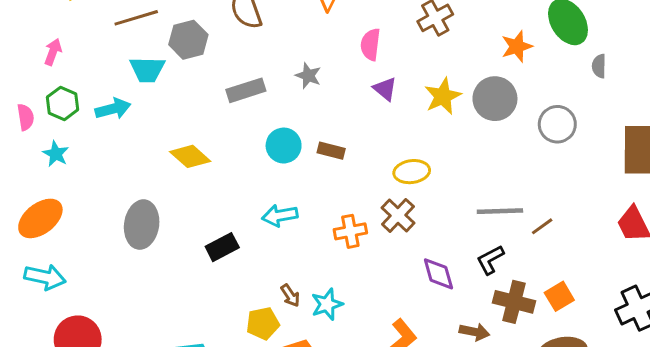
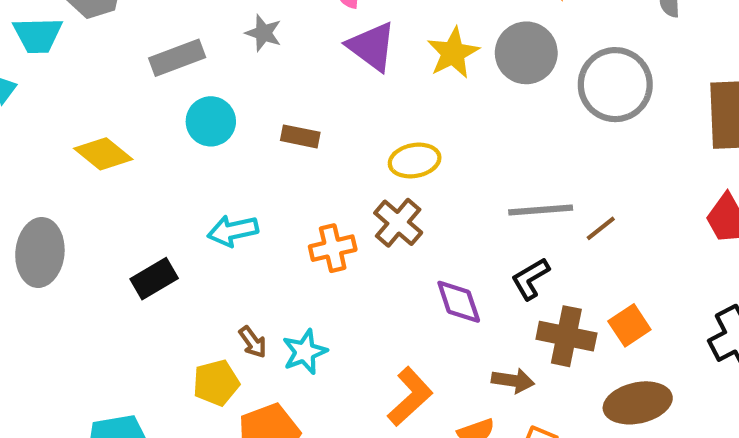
purple triangle: (385, 89) -> (372, 46), size x1.5
gray circle: (557, 124) -> (615, 85), size x1.4
cyan circle: (284, 146) -> (211, 121), moved

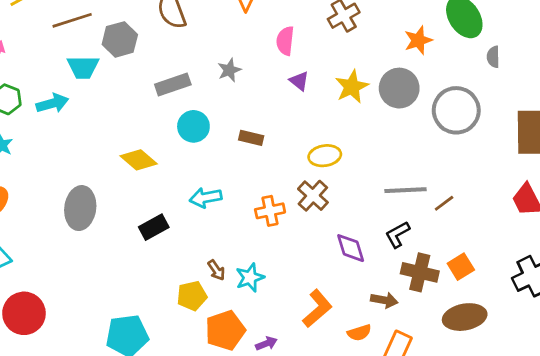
gray star: (263, 33) -> (229, 70), turned 30
purple triangle: (372, 46) -> (299, 81), size x0.6
yellow diamond: (103, 154) -> (139, 160), moved

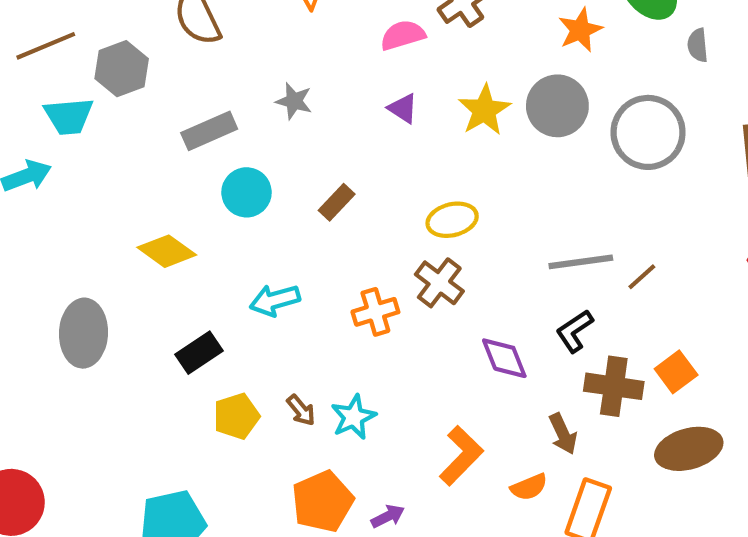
pink semicircle: (285, 41) -> (403, 35), moved, turned 72
gray star: (229, 70) -> (294, 101), turned -30
brown rectangle: (251, 138) -> (337, 202), turned -55
yellow pentagon: (192, 296) -> (236, 416), moved
brown arrow: (384, 300) -> (563, 434), turned 60

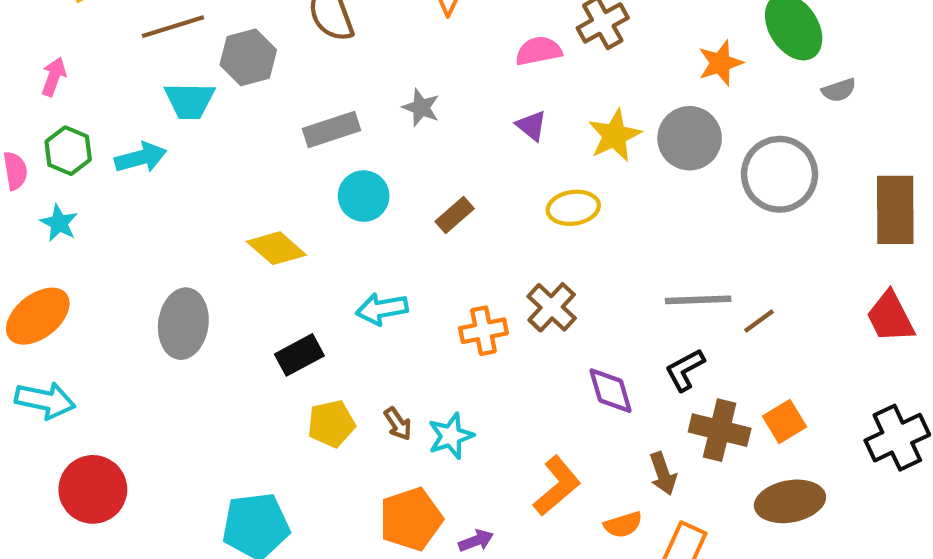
gray semicircle: (698, 45) -> (839, 90), turned -108
yellow ellipse: (452, 220) -> (573, 208), moved

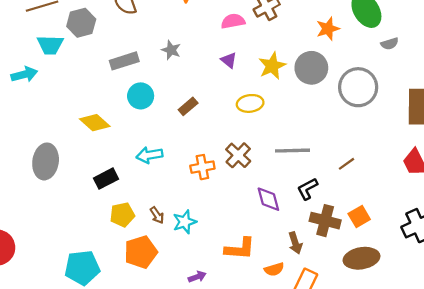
gray line: (698, 300) -> (292, 151), moved
orange L-shape: (557, 486) -> (240, 249), turned 44
orange pentagon: (411, 519) -> (141, 252), moved

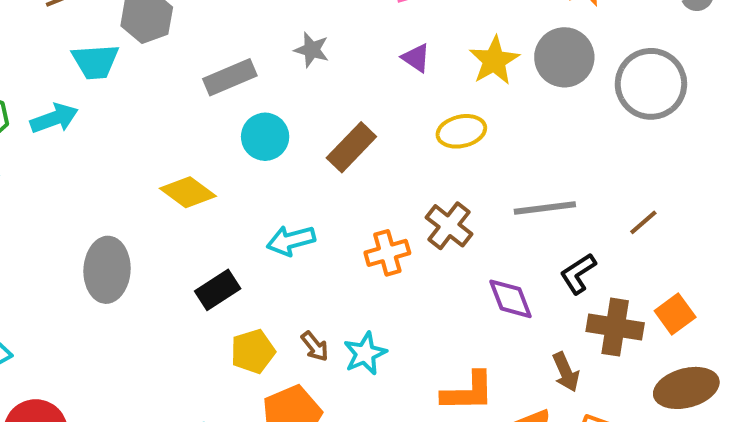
brown rectangle: (188, 106) -> (351, 147), size x1.4

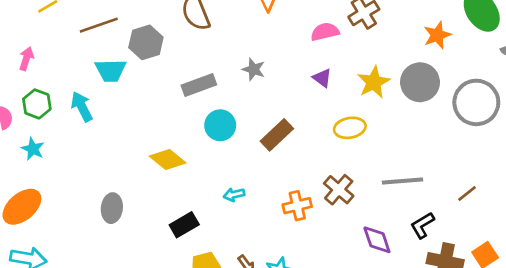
cyan arrow: (54, 118) -> (82, 107), turned -100
cyan arrow: (291, 241) -> (234, 195), size x0.7
gray ellipse: (107, 270) -> (112, 208), size x0.7

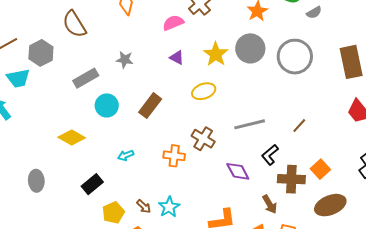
orange cross: (297, 206) -> (174, 156), turned 30

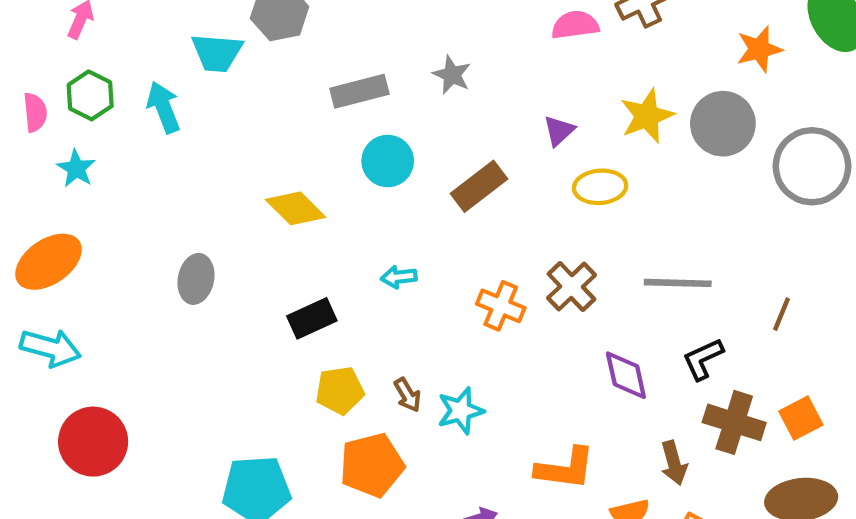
purple triangle: (177, 58) -> (559, 131), moved, turned 35
brown line: (299, 126) -> (782, 314), turned -35

